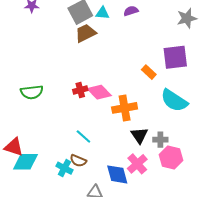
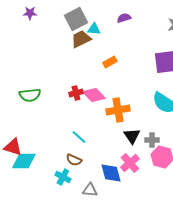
cyan triangle: (102, 13) -> (94, 29), moved
orange rectangle: (149, 72) -> (110, 62), moved, turned -72
cyan cross: (64, 168) -> (63, 177), moved

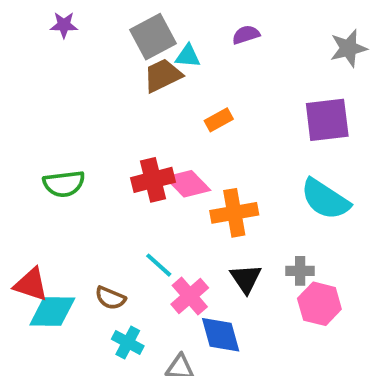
red cross: (76, 93) -> (153, 180), size x1.5
black triangle: (132, 136) -> (246, 279), moved
brown semicircle: (74, 160) -> (110, 298), moved
pink cross: (130, 163) -> (190, 296), moved

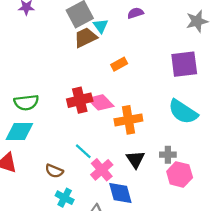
cyan triangle: (188, 56) -> (101, 26), turned 49
cyan diamond: (52, 312) -> (19, 131), moved

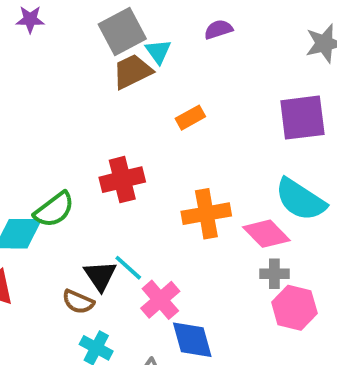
green semicircle: (26, 102) -> (54, 210), moved, turned -30
pink diamond: (101, 102) -> (266, 234), moved
black triangle: (135, 159) -> (100, 276), moved

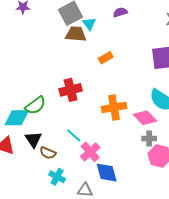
brown trapezoid: (132, 71) -> (76, 34), turned 30
black triangle: (100, 276) -> (33, 140), moved

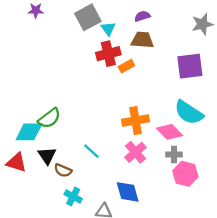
brown trapezoid: (76, 34) -> (142, 40), moved
red cross: (71, 90) -> (108, 54), moved
pink cross: (90, 152) -> (135, 152), moved

